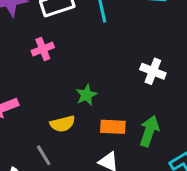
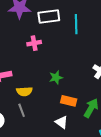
yellow semicircle: (63, 124) -> (24, 91), moved

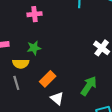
green star: (56, 77) -> (34, 48), moved
orange rectangle: (69, 101) -> (48, 79), moved, turned -63

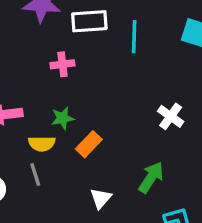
orange rectangle: (48, 79) -> (89, 144), moved
white triangle: (57, 98) -> (101, 198), turned 32

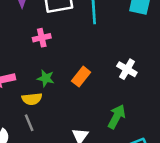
green star: (63, 118) -> (46, 78), turned 30
orange rectangle: (89, 144) -> (81, 77), moved

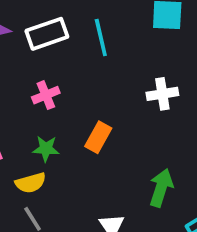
pink cross: (42, 38) -> (46, 95), moved
white cross: (127, 69) -> (162, 94), moved, turned -30

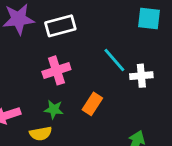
cyan line: (101, 37) -> (114, 60), moved, turned -32
pink cross: (46, 95) -> (56, 70), size x1.4

